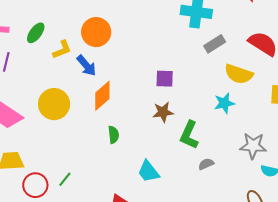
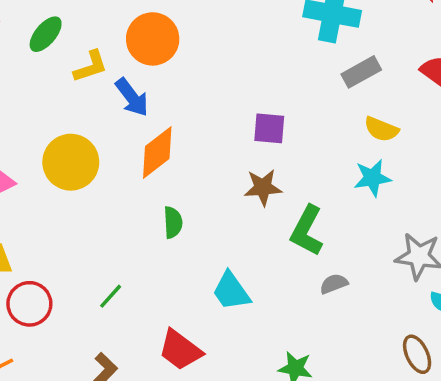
yellow semicircle: (239, 74) -> (381, 129), moved, size x0.7
green line: (65, 179) -> (111, 296), moved

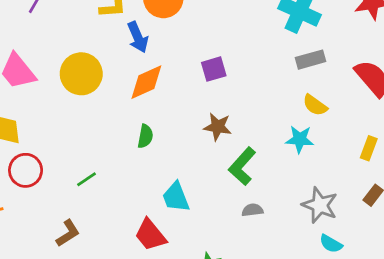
purple square: (269, 128) -> (214, 69), moved, turned -35
red trapezoid: (180, 350) -> (150, 235), moved

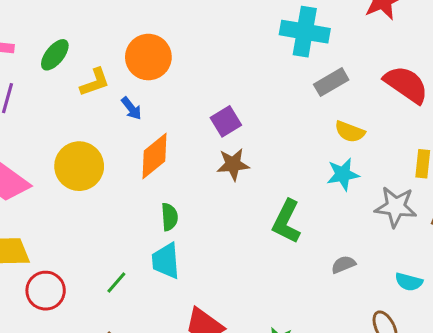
blue arrow: (138, 37) -> (131, 108), size x0.7
brown star: (218, 127) -> (233, 164), moved
cyan trapezoid: (176, 197) -> (166, 261), moved, turned 32
gray star: (320, 205) -> (396, 207), moved
gray semicircle: (252, 210) -> (343, 265), moved

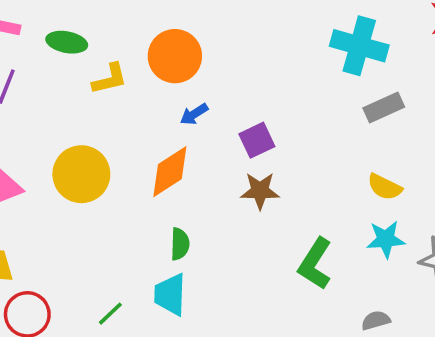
green ellipse: (55, 55) -> (67, 42), turned 56
blue arrow: (131, 108) -> (194, 114), moved, turned 90
yellow semicircle: (350, 132) -> (385, 187), moved
cyan star: (343, 174) -> (386, 239), moved

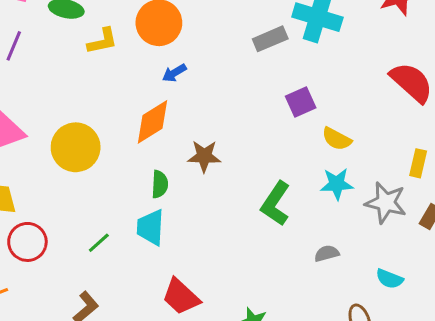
gray rectangle: (384, 107) -> (270, 39), moved
purple square: (257, 140) -> (301, 102), moved
yellow circle: (81, 174) -> (76, 147), moved
brown star: (260, 191) -> (204, 156), moved

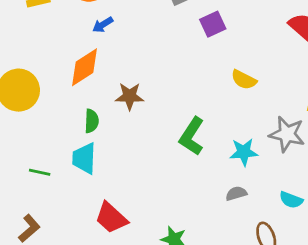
purple square: (301, 102) -> (213, 24), moved
cyan star: (337, 184) -> (244, 152), moved
green line: (99, 243) -> (40, 172), turned 55
gray semicircle: (327, 253) -> (236, 193), moved

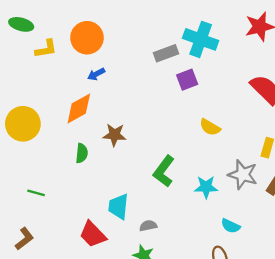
cyan trapezoid: (84, 158) -> (119, 206), moved
gray semicircle: (236, 193) -> (148, 226), moved
cyan semicircle: (291, 200) -> (231, 226), moved

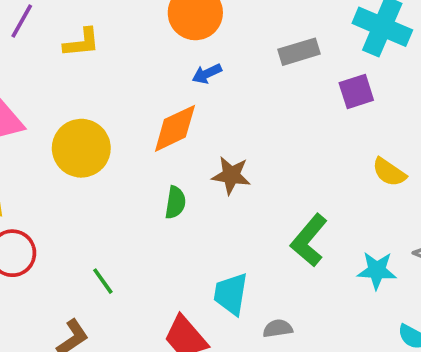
yellow L-shape: (46, 49) -> (82, 43), moved
gray rectangle: (166, 53) -> (299, 52), moved
green line: (36, 193) -> (103, 281), moved, turned 35

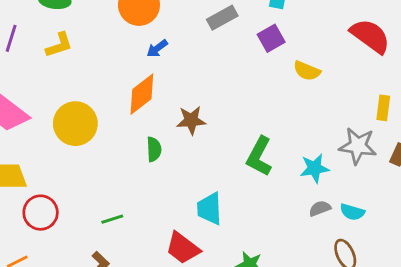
yellow semicircle: (389, 172) -> (307, 71), moved
green line: (103, 281) -> (112, 219), turned -60
gray semicircle: (278, 328) -> (320, 208), moved

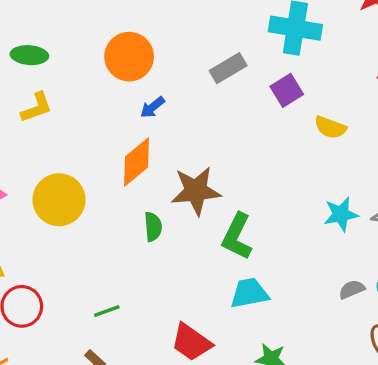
brown star: (191, 120) -> (196, 191), size x1.4
green L-shape: (259, 156) -> (237, 236), moved
cyan star: (315, 168) -> (341, 214), moved
cyan trapezoid: (209, 209) -> (249, 293), moved, turned 84

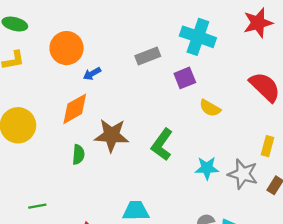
orange circle: (129, 57) -> (67, 48), moved
green L-shape: (237, 236) -> (162, 144), moved

